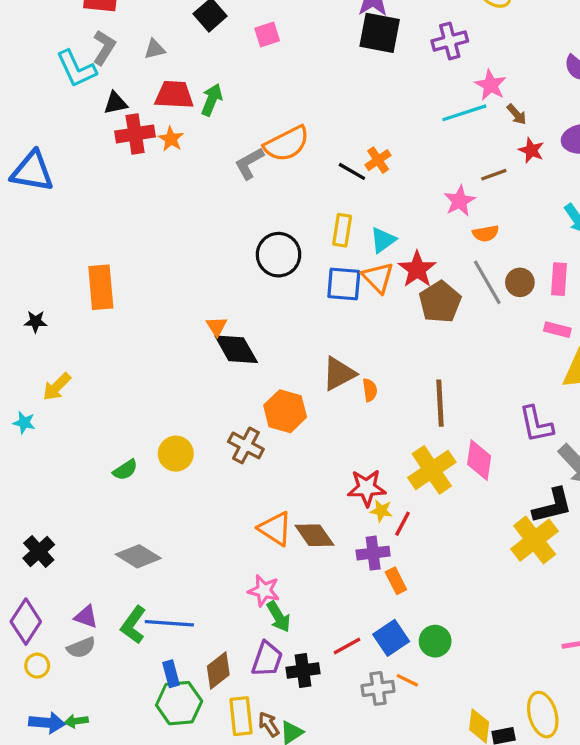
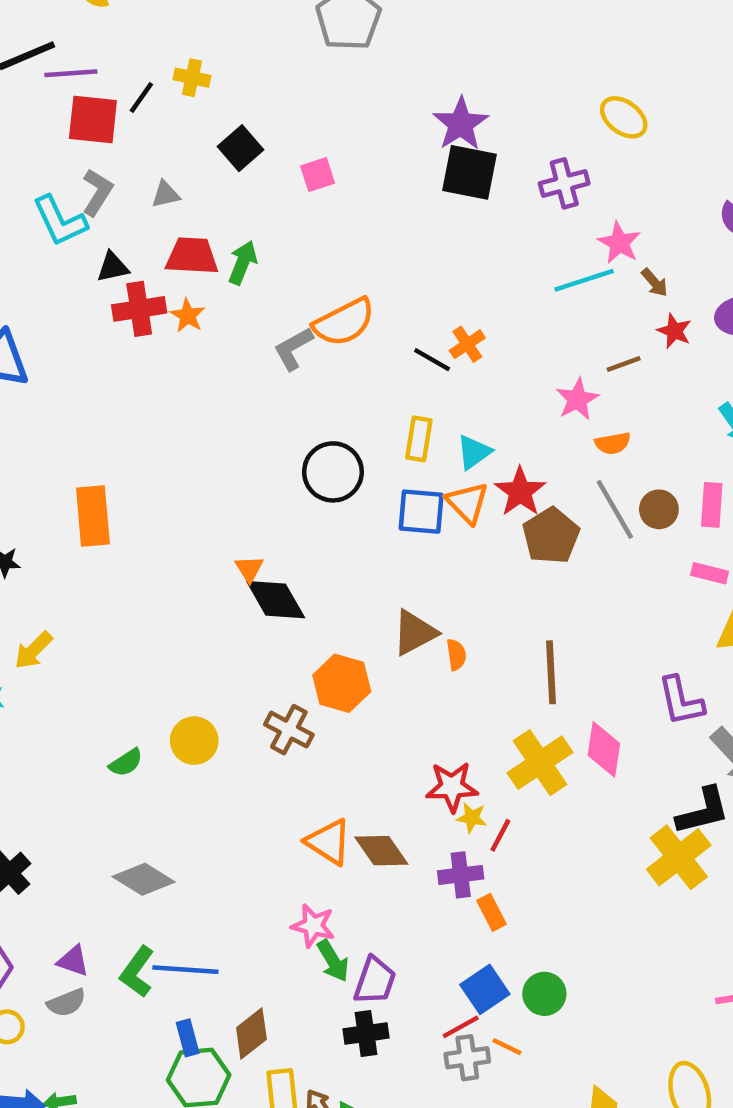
red line: (347, 646) -> (461, 1027), moved
purple trapezoid: (267, 659) -> (375, 981), moved

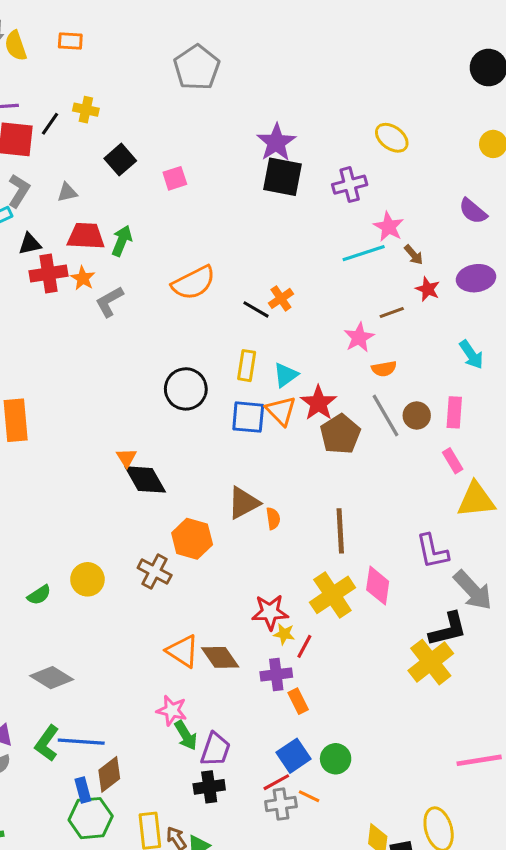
gray L-shape: (293, 349) -> (109, 302), moved
pink rectangle: (710, 573) -> (453, 461), turned 45
brown diamond: (251, 1033) -> (109, 774), moved

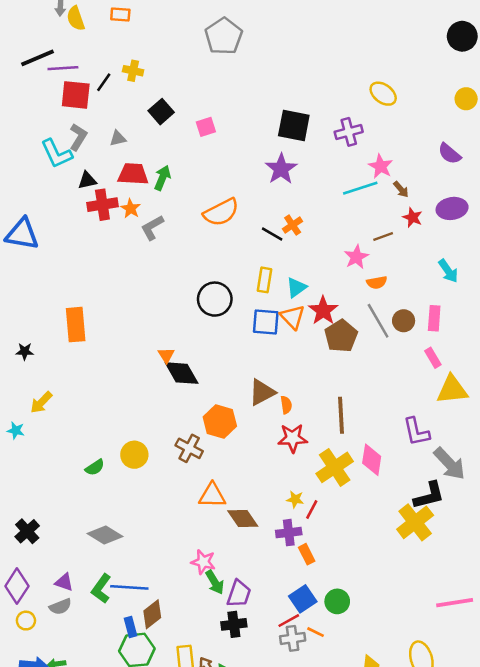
purple star: (276, 142) -> (281, 169), moved
red star: (270, 612) -> (293, 438), moved
orange triangle: (183, 651) -> (212, 496), moved, turned -32

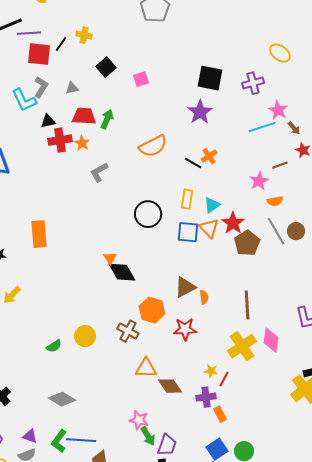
gray L-shape: (152, 228) -> (99, 172), moved
red star: (293, 438) -> (185, 329), moved

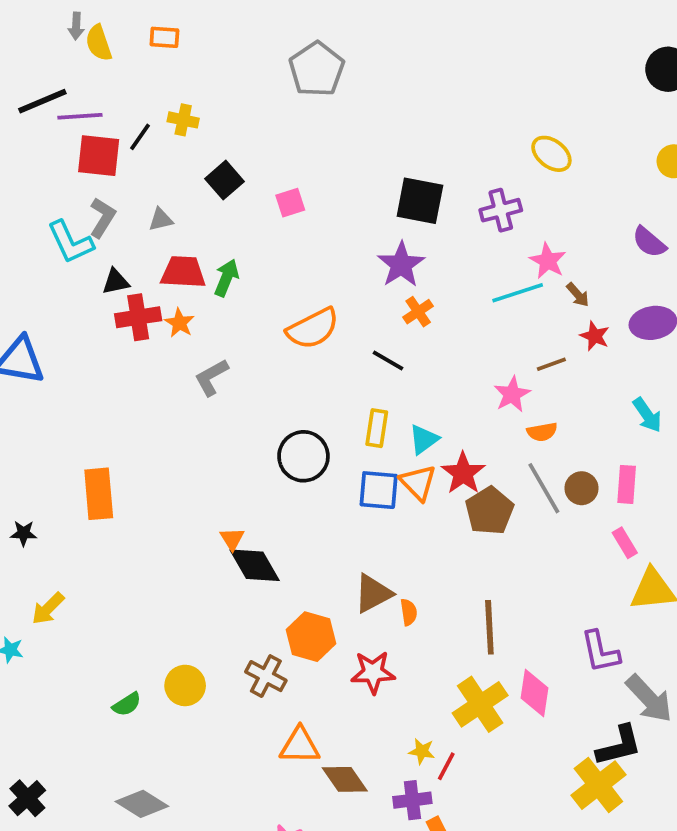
orange cross: (209, 156) -> (418, 312), moved

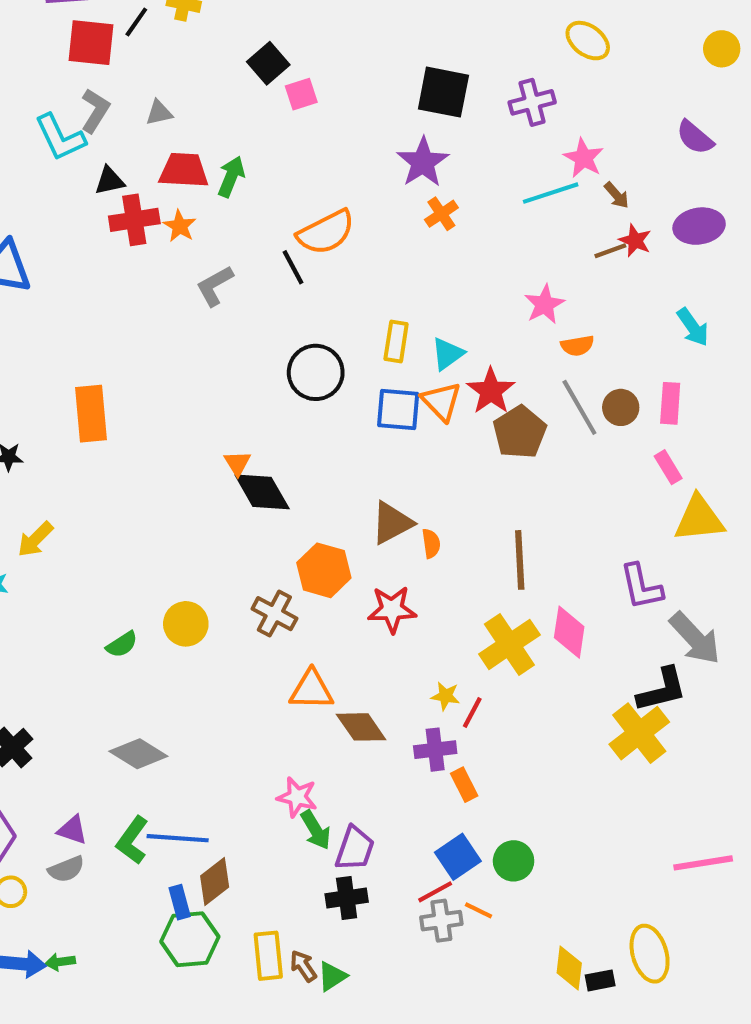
black square: (225, 180) -> (268, 63), moved
black line: (388, 360) -> (293, 267), moved, turned 32
brown line: (551, 364) -> (610, 251), moved

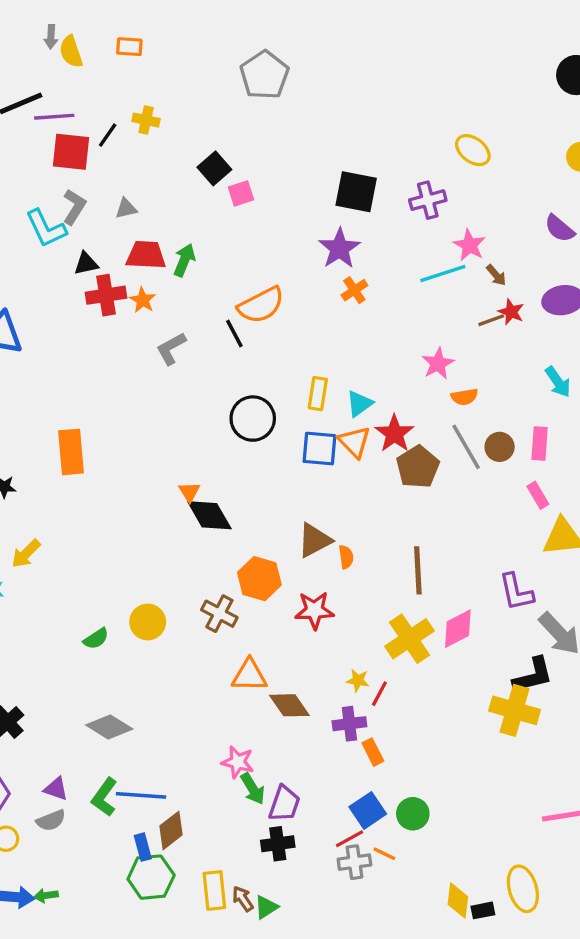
pink diamond: (569, 632) -> (458, 629), turned 54
yellow cross: (639, 733) -> (515, 710), turned -36

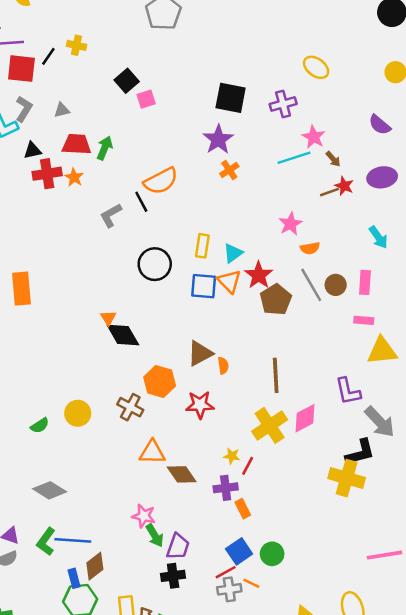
gray L-shape: (171, 349) -> (111, 215), moved
pink rectangle: (538, 495) -> (364, 320), turned -54

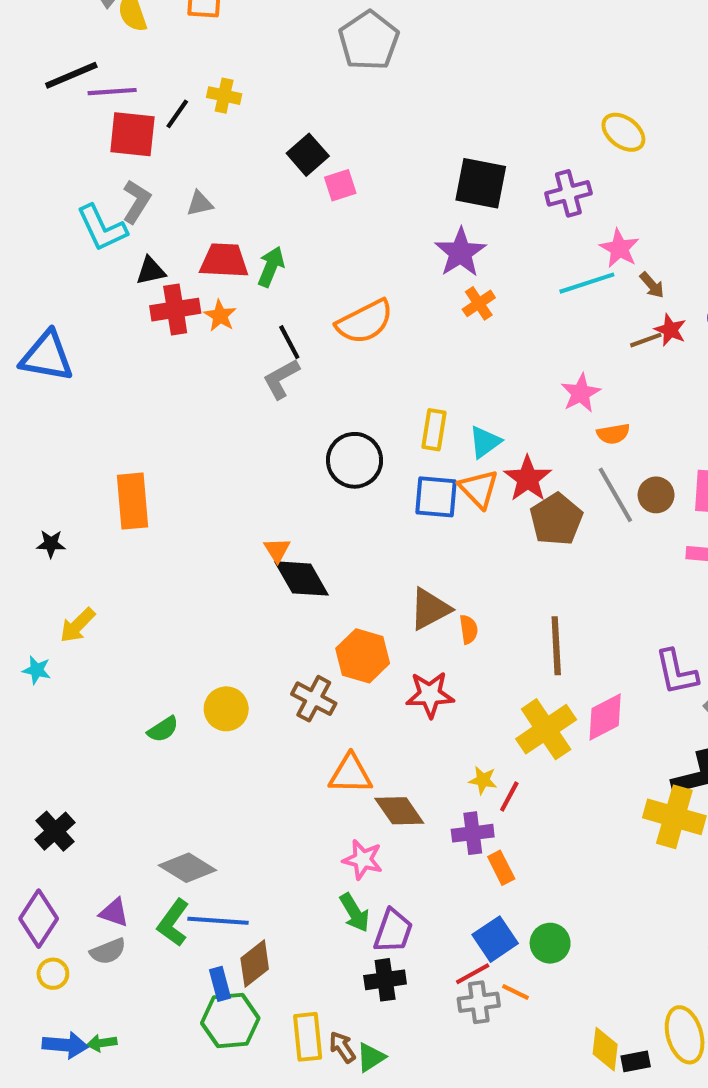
black line: (141, 202) -> (289, 342), moved
gray diamond: (50, 490) -> (187, 868), moved
pink star: (144, 516) -> (363, 860), moved

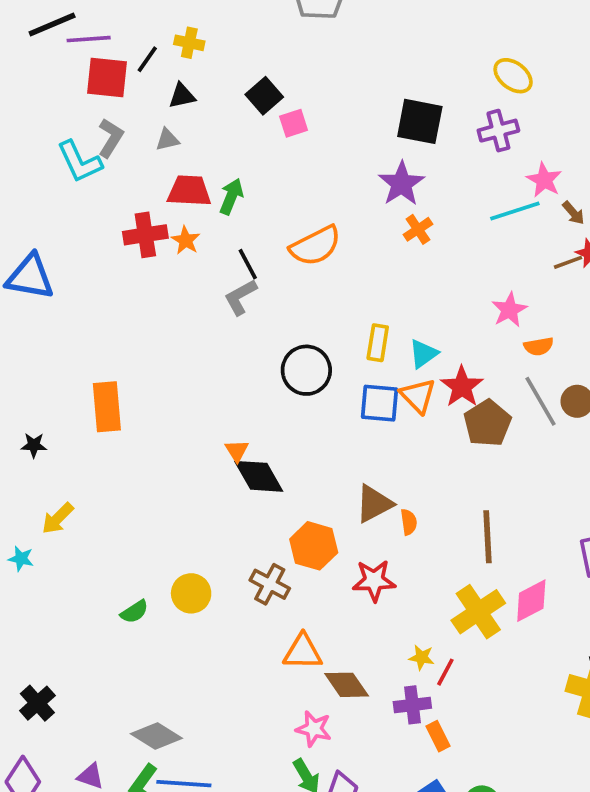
yellow ellipse: (623, 132) -> (513, 76), moved
black triangle: (151, 271) -> (182, 96), moved

